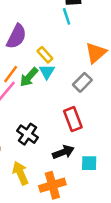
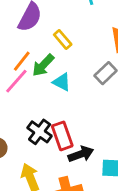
cyan triangle: (47, 72) -> (62, 82), moved, turned -35
red rectangle: (73, 119) -> (62, 136), moved

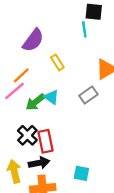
green arrow: (43, 65) -> (35, 102), moved
black arrow: (81, 154) -> (39, 163), moved

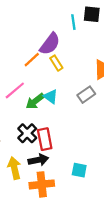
cyan line: (84, 29) -> (73, 22), moved
purple semicircle: (33, 40) -> (50, 44), moved
orange line: (21, 75) -> (32, 60), moved

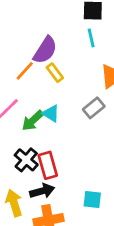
cyan line: (73, 22) -> (91, 38), moved

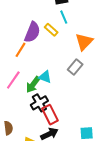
yellow rectangle: (55, 73) -> (51, 30), moved
black cross: (26, 160) -> (39, 103), moved, turned 30

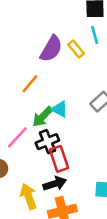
orange line: (21, 50) -> (30, 84), moved
pink line: (13, 80) -> (17, 137), moved

